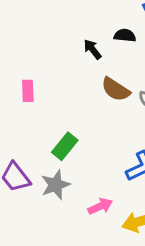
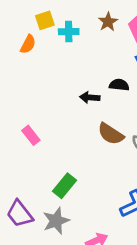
black arrow: (93, 49) -> (90, 97), turned -48
pink rectangle: (28, 91) -> (31, 135), turned -36

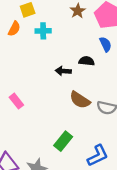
cyan cross: (69, 32) -> (43, 31), moved
green rectangle: (64, 186) -> (63, 141), moved

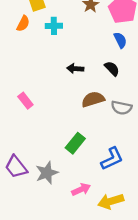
black semicircle: (87, 61) -> (112, 69), moved, turned 40
brown semicircle: (80, 100) -> (93, 99), turned 130

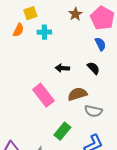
pink rectangle: (25, 101) -> (43, 95), moved, size x1.6
gray semicircle: (121, 108) -> (93, 111), moved

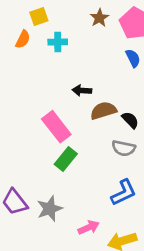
black semicircle: (93, 68) -> (130, 120), moved
brown semicircle: (77, 94) -> (103, 111), moved
green rectangle: (62, 131) -> (66, 159), moved

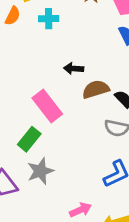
green rectangle: (66, 159) -> (29, 139), moved
gray star: (50, 209) -> (40, 171), moved

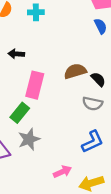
black arrow: (74, 69) -> (16, 54), moved
pink rectangle: (47, 106) -> (35, 85), turned 52

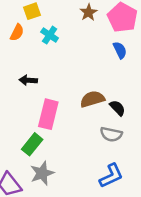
cyan cross: (36, 12) -> (50, 35), turned 35

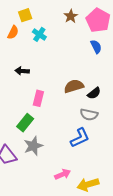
black semicircle: (117, 108) -> (94, 93), turned 96
pink rectangle: (48, 114) -> (38, 98), size x0.7
blue L-shape: (111, 176) -> (80, 138), moved

